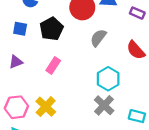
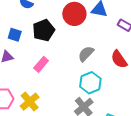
blue square: (20, 29) -> (15, 35), moved
gray semicircle: (98, 38) -> (86, 54), moved

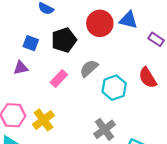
gray semicircle: (86, 54) -> (89, 68), moved
cyan hexagon: (90, 83) -> (114, 88), moved

